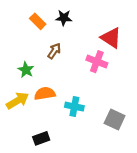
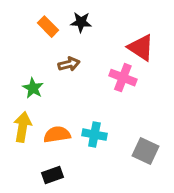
brown arrow: (54, 51) -> (69, 64), turned 42
orange semicircle: (45, 93) -> (57, 135), moved
yellow arrow: (18, 101) -> (22, 127), turned -50

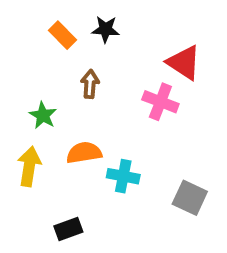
brown arrow: (69, 64) -> (90, 84), turned -72
orange semicircle: (57, 135) -> (84, 153), moved

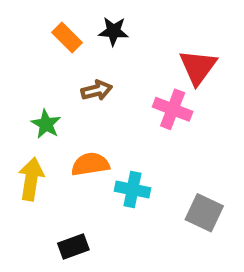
red triangle: (184, 63) -> (198, 67), turned 33
brown arrow: (90, 84) -> (97, 90), turned 72

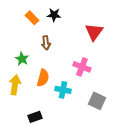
brown arrow: (97, 90) -> (46, 43), turned 96
pink cross: (173, 109) -> (82, 67), moved
orange semicircle: (90, 164) -> (43, 78), turned 114

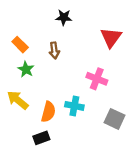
orange rectangle: (32, 18) -> (20, 45), moved
orange semicircle: (43, 78) -> (48, 112), moved
yellow arrow: (15, 85) -> (18, 100), turned -60

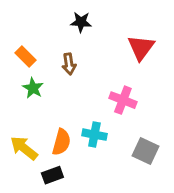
yellow arrow: (18, 100) -> (24, 148), moved

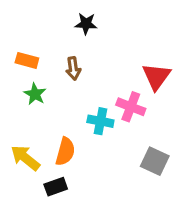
red triangle: (141, 48) -> (156, 76), moved
orange rectangle: (25, 57) -> (27, 60), turned -30
cyan cross: (94, 135) -> (100, 121), moved

